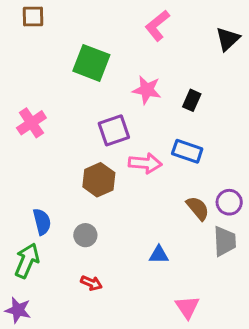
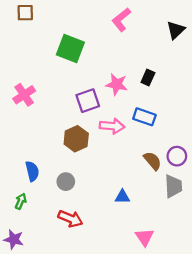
pink star: (147, 90) -> (117, 84), moved
green arrow: (27, 261) -> (21, 201), size x0.6
red arrow: (91, 283) -> (70, 219), size x1.5

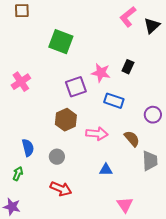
pink L-shape: (121, 20) -> (128, 17), moved
blue rectangle: (144, 117) -> (114, 101), moved
pink arrow: (112, 126) -> (97, 134), moved
purple circle: (177, 156) -> (153, 115), moved

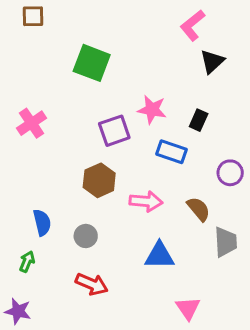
black triangle: (152, 26) -> (212, 61), moved
black rectangle: (128, 67) -> (199, 120), moved
blue triangle: (106, 170) -> (159, 256), size x1.5

